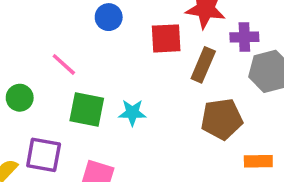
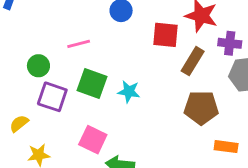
pink line: (64, 64) -> (79, 44), turned -65
purple square: (44, 155) -> (52, 97), moved

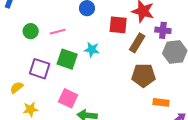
green circle: (38, 66) -> (31, 31), moved
cyan star: (129, 92) -> (92, 50), moved

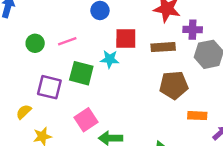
red square: (118, 25) -> (126, 39), moved
brown rectangle: (137, 43) -> (163, 47), turned 60
pink square: (68, 98) -> (86, 120), turned 36

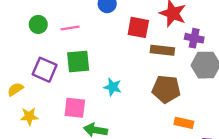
red square: (126, 39) -> (138, 27), moved
cyan star: (110, 59) -> (113, 87), moved
green square: (81, 73) -> (78, 62), turned -30
pink square: (86, 120) -> (75, 108), turned 30

